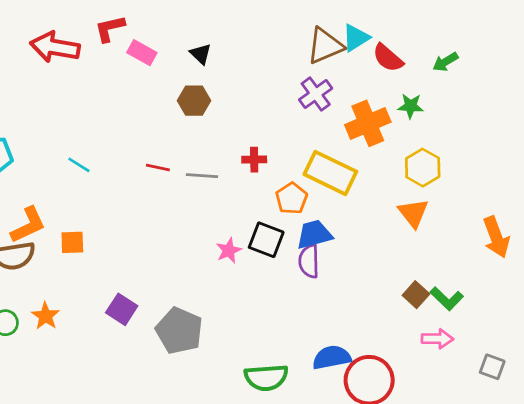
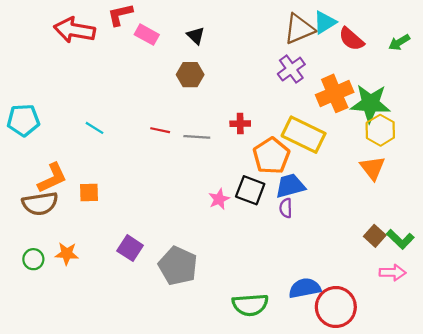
green star: (411, 106) -> (370, 104), moved, size x1.8
orange pentagon: (292, 198) -> (271, 156), size x1.4
purple semicircle: (309, 261) -> (286, 208), size x0.7
orange star: (46, 316) -> (67, 254), turned -30

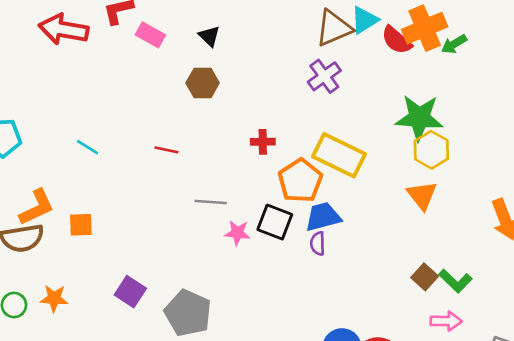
orange cross: (335, 93) -> (425, 28), moved
gray line: (197, 137) -> (211, 202), moved
pink star: (219, 199) -> (237, 233), turned 30

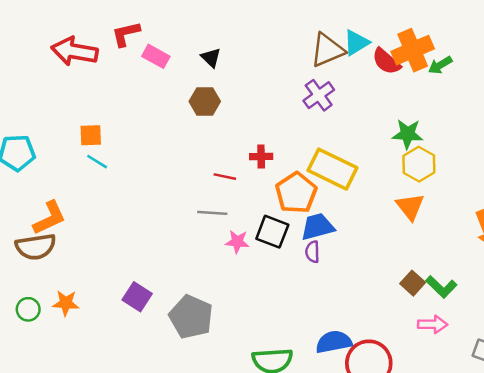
green star: (419, 118) -> (408, 134), size x0.7
red line: (166, 150) -> (225, 177), moved
orange square: (81, 225) -> (91, 135), moved

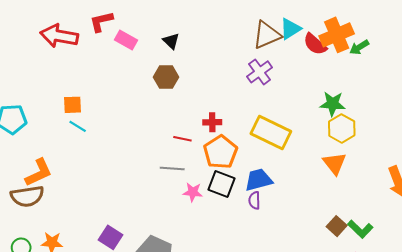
orange pentagon: (296, 193) -> (220, 152), moved

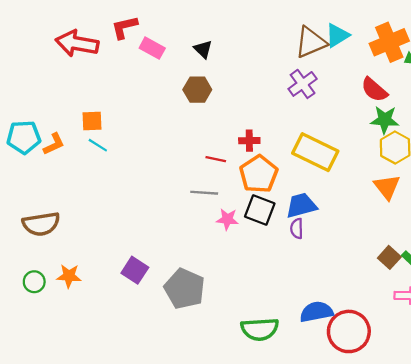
red semicircle: (315, 44) -> (374, 90), moved
orange L-shape: (39, 173) -> (54, 144), moved, size x0.7

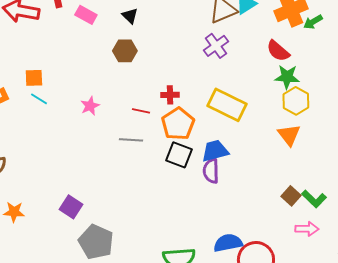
pink star: (227, 219) -> (90, 106), moved, turned -30
purple semicircle: (297, 229) -> (211, 171), size x1.4
gray pentagon: (185, 289) -> (96, 242), moved

